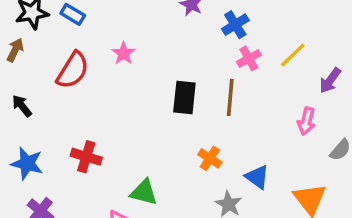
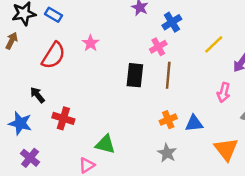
pink cross: (249, 58) -> (158, 47), moved
black arrow: (22, 106) -> (37, 95), moved
orange cross: (210, 158) -> (168, 120), moved, turned 35
blue triangle: (257, 177) -> (194, 123), moved, turned -42

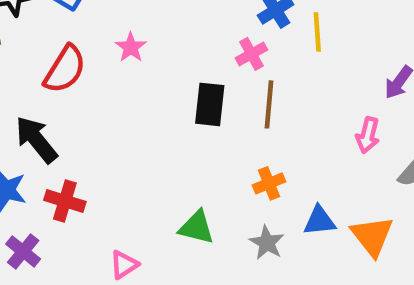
yellow line: (214, 44) -> (317, 32), moved, turned -50
black arrow: (37, 95) -> (36, 140), size x1.6
red cross: (63, 118) -> (65, 201), moved
blue triangle: (194, 123) -> (319, 221), moved
green triangle: (105, 144) -> (197, 227), moved

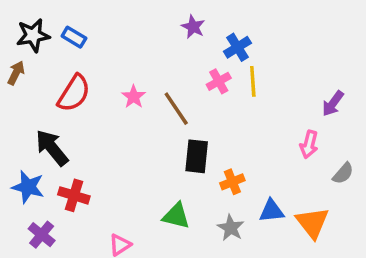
yellow line: (317, 32) -> (253, 81), moved
pink star: (131, 47) -> (134, 97), moved
black rectangle: (210, 104) -> (197, 156), moved
brown line: (269, 104) -> (176, 109), moved, turned -39

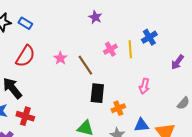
blue cross: (237, 47) -> (149, 37), moved
pink arrow: (309, 144) -> (144, 86), moved

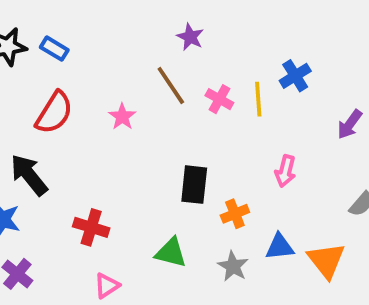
pink cross: (110, 49) -> (219, 99), turned -32
brown line: (85, 65) -> (171, 86), moved
red cross: (25, 116) -> (91, 227), moved

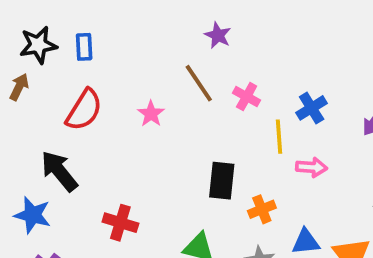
blue rectangle: (54, 49) -> (84, 47), turned 56
blue cross: (295, 76) -> (312, 108), moved
yellow line: (258, 99) -> (279, 137), moved
pink arrow: (285, 171) -> (312, 167), turned -100

